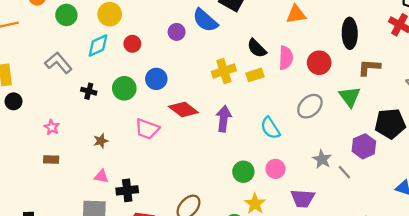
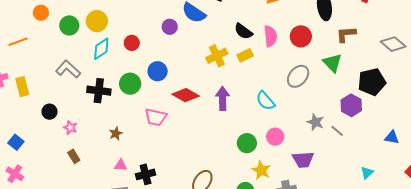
yellow circle: (110, 14) -> (97, 21), moved
black cross: (89, 91) -> (99, 91), size x1.6
black circle: (14, 101) -> (50, 112), moved
brown rectangle: (51, 160) -> (74, 156), turned 64

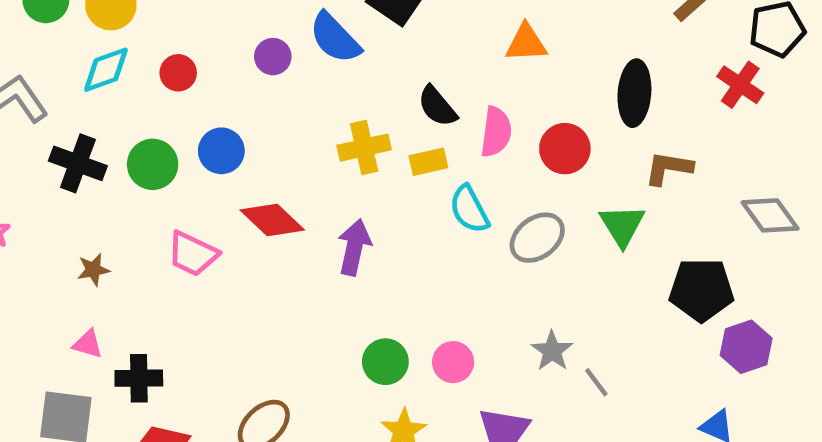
cyan semicircle: (265, 101) -> (469, 209), moved
purple hexagon: (351, 105) -> (746, 347), moved

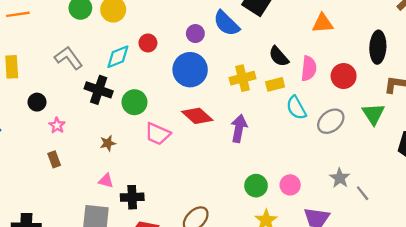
cyan diamond: (106, 70) -> (118, 57), moved
blue circle: (221, 151) -> (190, 70), moved, size x1.5
green circle: (153, 164) -> (134, 102), moved

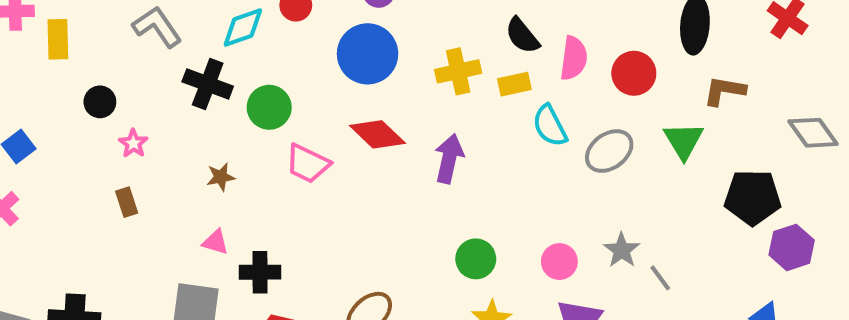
pink circle: (290, 185) -> (559, 262), moved

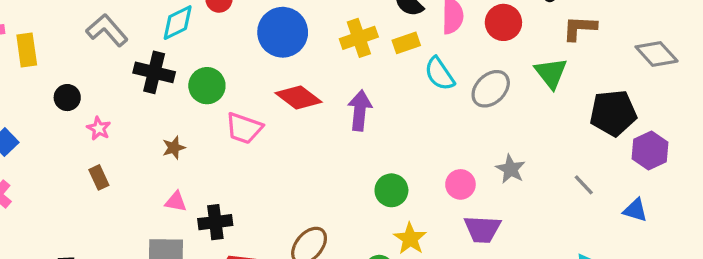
gray line: (660, 278) -> (584, 185), moved

